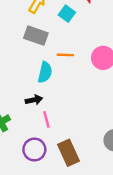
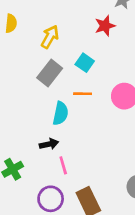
cyan square: (67, 14) -> (85, 63), moved
gray rectangle: (36, 36) -> (50, 73), turned -70

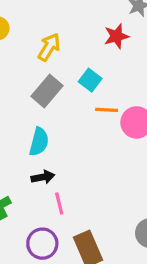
orange line: (83, 94) -> (107, 110), moved
cyan semicircle: (60, 113) -> (39, 142), moved

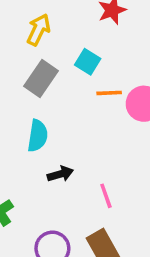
black arrow: (43, 177) -> (60, 174), moved
pink line: (59, 204) -> (106, 196), moved

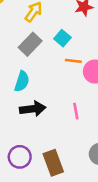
black arrow: (60, 174) -> (33, 109), size x1.5
pink line: (106, 196) -> (76, 111), moved

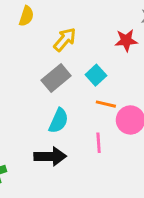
cyan semicircle: (22, 81) -> (59, 121), moved
pink line: (76, 111) -> (99, 143), moved

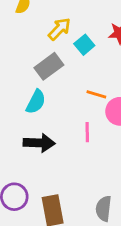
cyan square: (96, 75) -> (84, 45), moved
cyan semicircle: (59, 121) -> (36, 102), moved

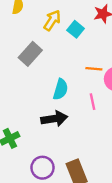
gray rectangle: (49, 66) -> (30, 54), moved
cyan semicircle: (36, 102) -> (61, 89), moved

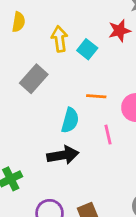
yellow arrow: (52, 20) -> (59, 39), turned -40
orange line: (94, 69) -> (96, 96), moved

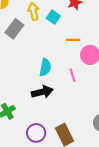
gray rectangle: (34, 79) -> (14, 29), moved
orange line: (96, 96) -> (73, 40), moved

